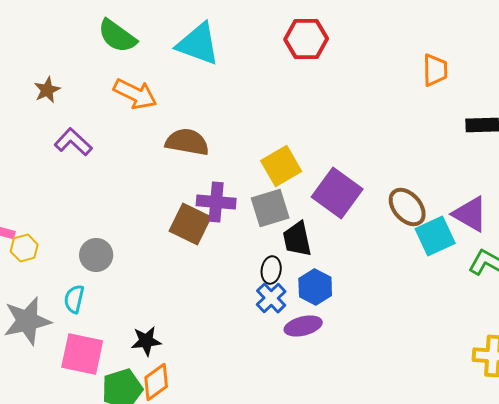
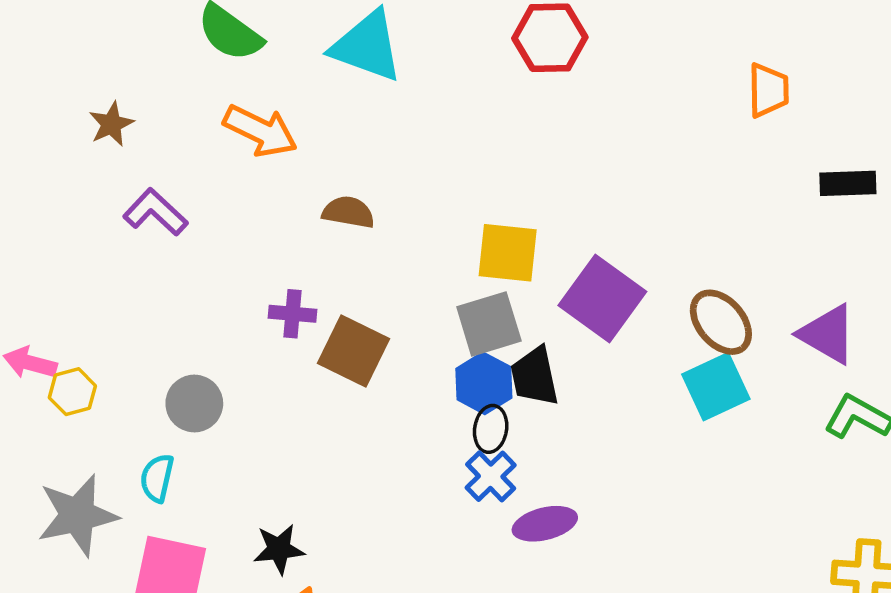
brown semicircle: (187, 142) -> (348, 212), size x0.7
yellow square: (281, 166) -> (508, 253), turned 36
purple cross: (216, 202) -> (293, 314), moved, size x0.7
cyan square: (435, 236) -> (716, 387), moved
blue hexagon: (315, 287) -> (484, 383), moved

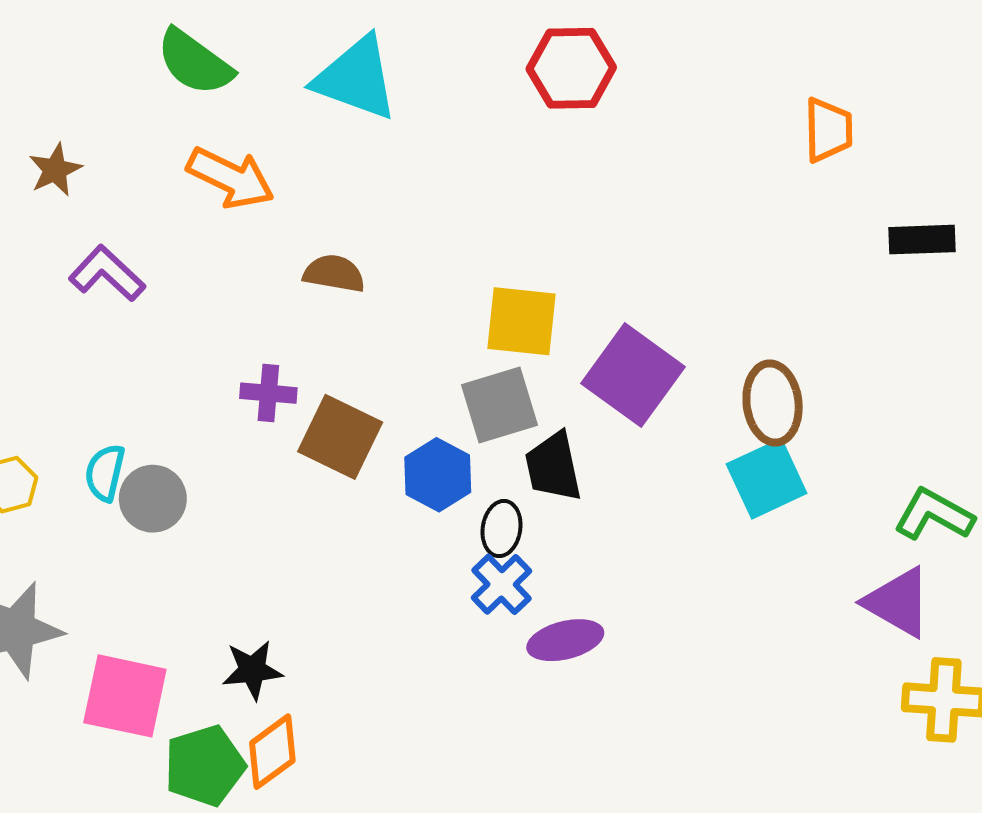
brown ellipse: (721, 322) -> (773, 403), turned 34
purple triangle: (828, 334) -> (898, 602), moved
blue hexagon: (484, 383) -> (438, 475), moved
cyan semicircle: (157, 478) -> (105, 473), moved

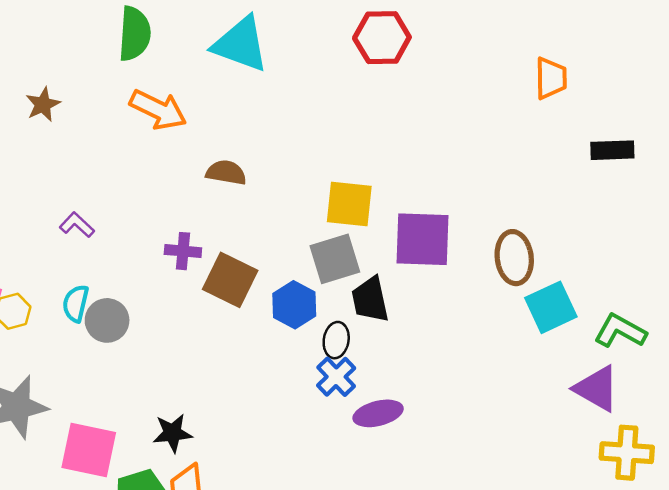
green semicircle: (195, 62) -> (135, 34), turned -122
purple L-shape: (107, 273) -> (77, 225), moved, size x0.7
purple square: (633, 375) -> (423, 239), turned -34
cyan square: (767, 479) -> (551, 307), moved

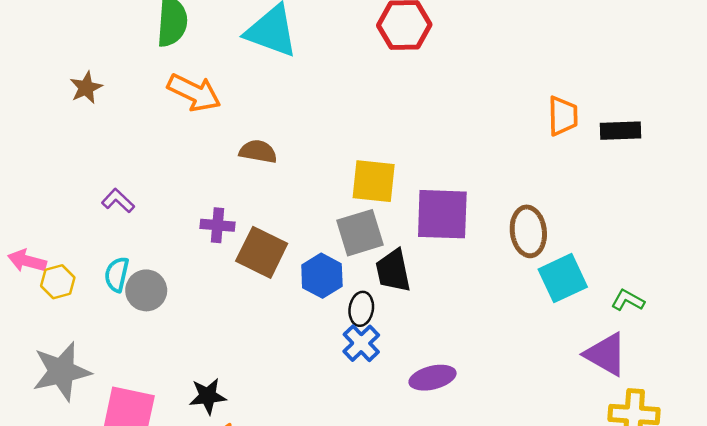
orange trapezoid: (551, 78) -> (563, 116), moved
green L-shape: (620, 331) -> (628, 300), size x0.7
purple ellipse: (378, 413) -> (433, 378), moved

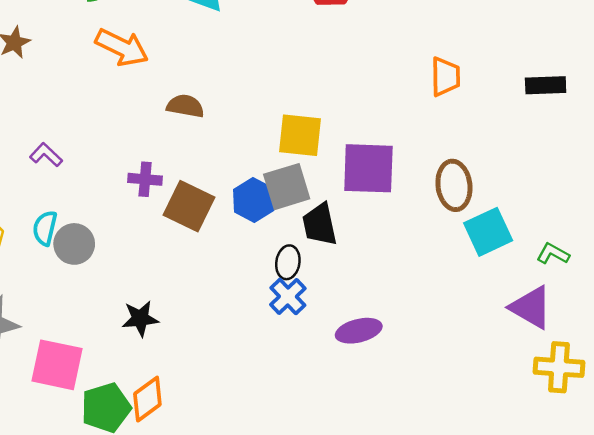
orange trapezoid: (563, 116) -> (445, 77), moved
blue hexagon: (322, 276) -> (254, 200), moved
black star: (208, 396) -> (140, 318), moved

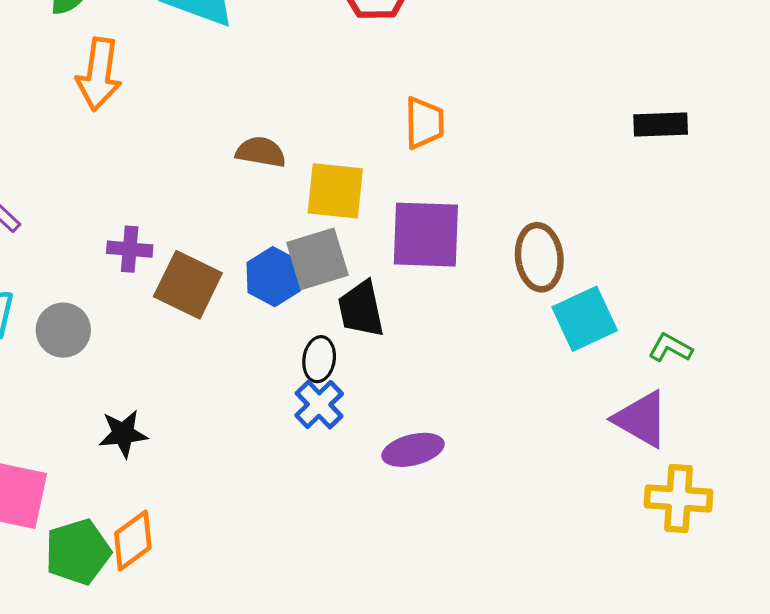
orange arrow: (122, 47) -> (99, 74), turned 72
orange trapezoid: (445, 77) -> (424, 123), moved
brown semicircle: (185, 106) -> (261, 152), moved
gray circle: (74, 244) -> (63, 330), moved

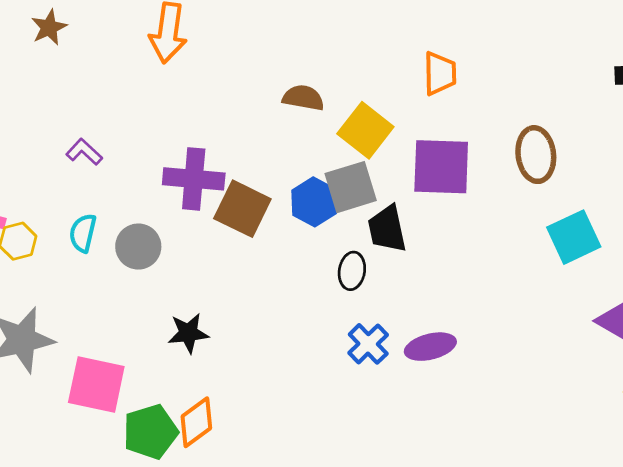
yellow square: (335, 191) -> (365, 130), turned 32
purple cross: (130, 249) -> (194, 179), size x1.6
brown ellipse: (539, 257) -> (536, 155), moved
blue cross: (319, 405) -> (368, 344), moved

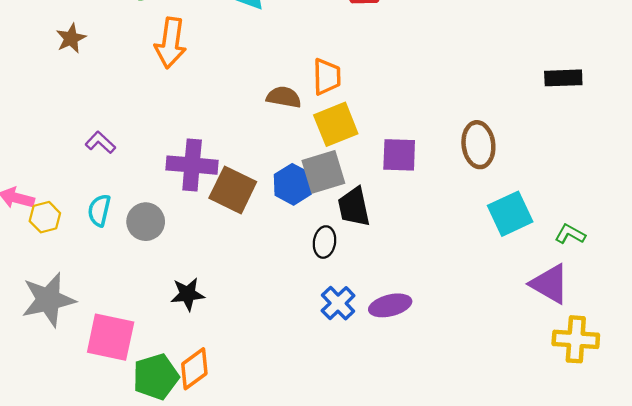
orange trapezoid: (440, 73) -> (327, 77), moved
yellow square: (365, 130) -> (336, 124), turned 30
purple square: (441, 167) -> (399, 155), size x0.7

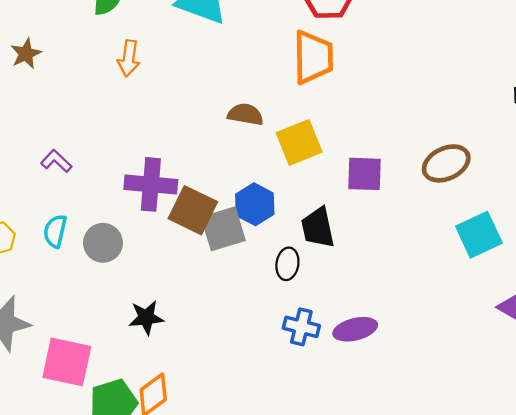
orange arrow: (171, 43) -> (129, 58), size x0.7
orange trapezoid: (327, 77) -> (313, 57), moved, size x1.4
brown ellipse: (478, 145) -> (446, 163), turned 72
gray square: (323, 172) -> (223, 229), moved
blue cross: (338, 303) -> (301, 327), turned -32

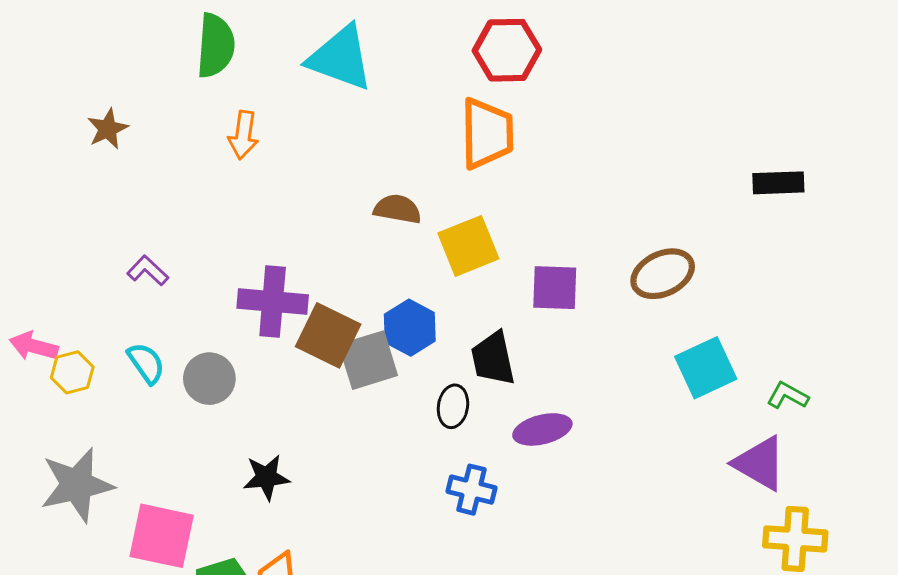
cyan semicircle: (55, 231) -> (146, 363), turned 132
purple ellipse: (355, 329) -> (542, 429), moved

